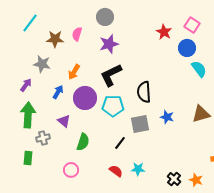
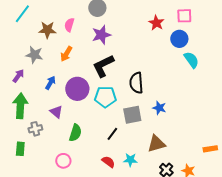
pink square: (192, 25) -> (184, 16), turned -35
orange arrow: (74, 72) -> (66, 54), moved
brown triangle: (201, 114) -> (156, 144), moved

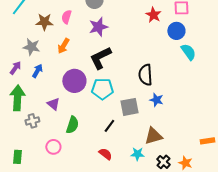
blue arrow: (50, 83) -> (37, 71), moved
black semicircle: (136, 83) -> (145, 75), moved
green rectangle: (20, 149) -> (17, 157), moved
cyan star: (130, 160) -> (137, 154), moved
pink circle: (63, 161) -> (53, 147), moved

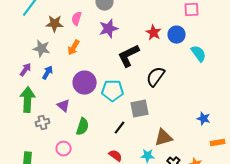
red star: (153, 15) -> (154, 33), moved
blue circle: (176, 31) -> (177, 35), moved
black L-shape: (100, 58) -> (129, 56), moved
black semicircle: (145, 75) -> (156, 77), turned 40
blue star: (156, 100) -> (204, 119), moved

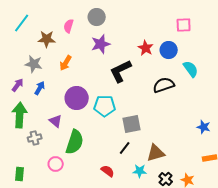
pink semicircle: (77, 19) -> (69, 26), moved
black semicircle: (156, 77) -> (164, 85), moved, turned 35
blue star: (204, 119) -> (204, 127), moved
green semicircle: (83, 127) -> (75, 142), size x1.4
black line: (120, 128) -> (125, 148), moved

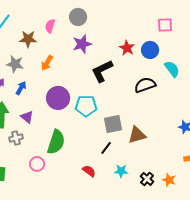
purple triangle: (56, 121) -> (27, 117), moved
brown triangle: (156, 153) -> (137, 135), moved

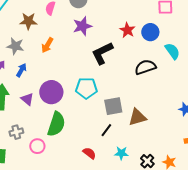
purple circle: (58, 98) -> (51, 92), moved
gray cross: (16, 138) -> (16, 132), moved

